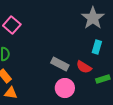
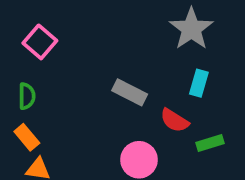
gray rectangle: (60, 64) -> (130, 92), moved

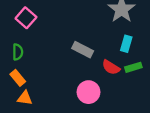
green rectangle: (210, 143) -> (133, 67), moved

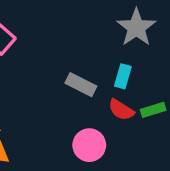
cyan rectangle: (126, 44) -> (123, 76), moved

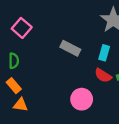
gray rectangle: (81, 85) -> (70, 48), moved

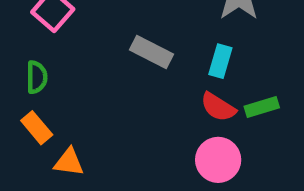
pink circle: (82, 99) -> (218, 160), moved
orange triangle: (21, 105) -> (69, 162), moved

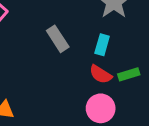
gray rectangle: (152, 52) -> (58, 39), turned 30

